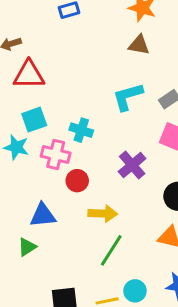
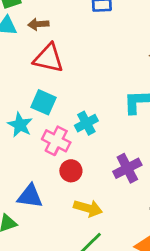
cyan square: (34, 120) -> (43, 102), turned 30
cyan cross: (81, 130) -> (86, 123), turned 30

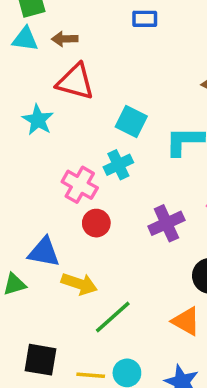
cyan square: (43, 102) -> (131, 121), moved
cyan star: (20, 125) -> (38, 120), moved
yellow arrow: (88, 208) -> (79, 284), moved

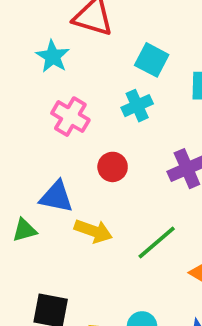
pink cross: (80, 185) -> (70, 117), moved
green line: (113, 317) -> (157, 242), moved

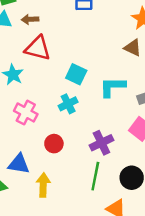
yellow arrow: (93, 231) -> (43, 185), turned -105
green line: (157, 242) -> (95, 176), moved, turned -36

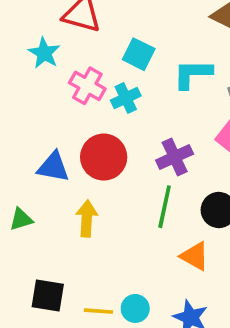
pink cross: (26, 113) -> (87, 86), moved
red circle: (54, 144) -> (104, 157), size x1.6
blue triangle: (19, 164) -> (53, 167), moved

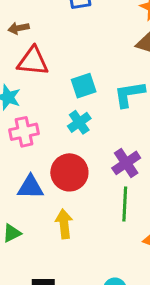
cyan square: (139, 54) -> (84, 86), turned -35
pink cross: (87, 86) -> (24, 132), moved, turned -32

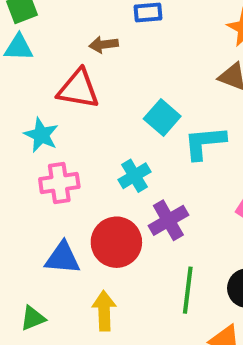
brown arrow: (19, 28) -> (104, 44), moved
cyan square: (84, 86) -> (162, 118), moved, turned -35
purple cross: (126, 163) -> (168, 220), moved

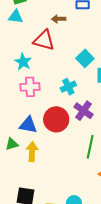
purple cross: (168, 220) -> (83, 111), turned -30
yellow arrow: (104, 311) -> (32, 152), moved
green triangle: (33, 318) -> (12, 144), moved

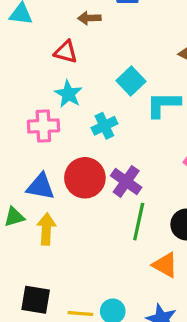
red triangle: (44, 40) -> (66, 52), size x0.7
cyan star: (23, 62) -> (68, 94), moved
purple cross: (83, 111) -> (126, 181), moved

